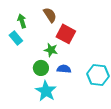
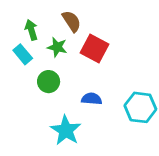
green star: (51, 50) -> (57, 47), moved
green circle: (41, 68) -> (49, 82), moved

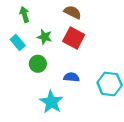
brown semicircle: (72, 21) -> (73, 12), moved, turned -30
green arrow: (31, 30) -> (24, 14), moved

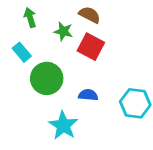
green star: (45, 37) -> (63, 31), moved
green circle: (38, 64) -> (47, 78), size x1.5

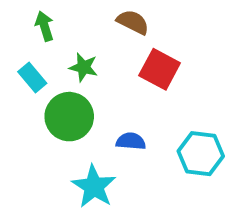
green star: (63, 31) -> (84, 67), moved
red square: (91, 47) -> (160, 69), moved

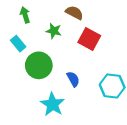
green star: (84, 67) -> (54, 31), moved
blue semicircle: (131, 141) -> (73, 79), turned 56

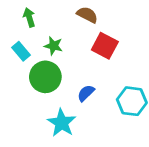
green star: (54, 31) -> (53, 46), moved
blue semicircle: (73, 79) -> (86, 93), turned -105

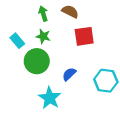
green arrow: (29, 17) -> (43, 14), moved
red square: (105, 46) -> (84, 36), turned -36

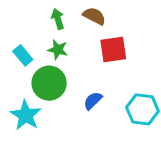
cyan star: (50, 98) -> (26, 115), moved

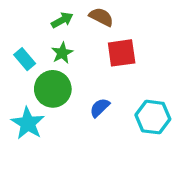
green arrow: (58, 19) -> (62, 20), turned 78
green star: (58, 50) -> (62, 53), turned 30

